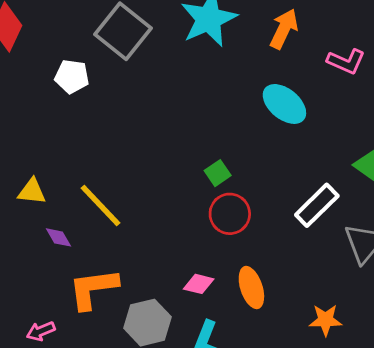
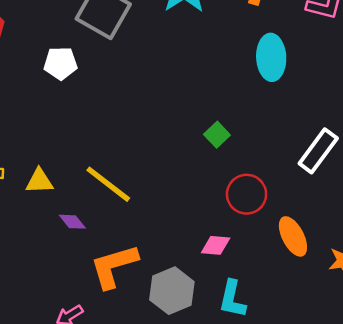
cyan ellipse: (284, 104) -> (271, 57), turned 57
red circle: (230, 214) -> (247, 194), moved
orange ellipse: (251, 288) -> (293, 236), moved

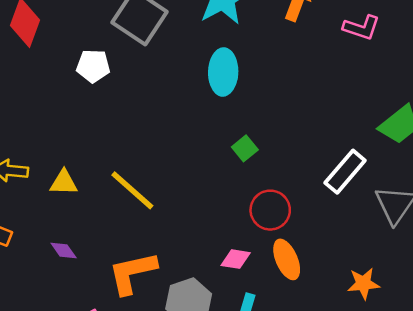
cyan ellipse: (271, 57) -> (223, 72), moved
purple diamond: (72, 222) -> (64, 250), moved
orange ellipse: (293, 236) -> (287, 259), moved

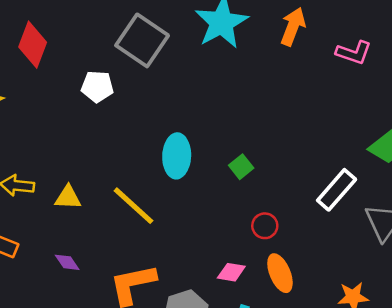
cyan ellipse: (223, 72) -> (177, 156), moved
red circle: (270, 210) -> (265, 226), size x0.7

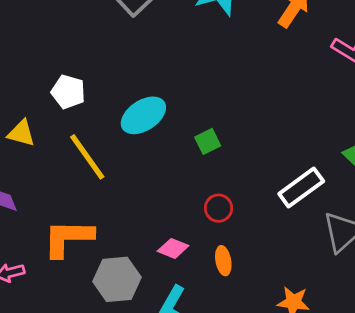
white pentagon: (97, 87) -> (68, 92), moved
cyan ellipse: (177, 156) -> (143, 115), turned 42
orange ellipse: (280, 273) -> (223, 261), size x0.7

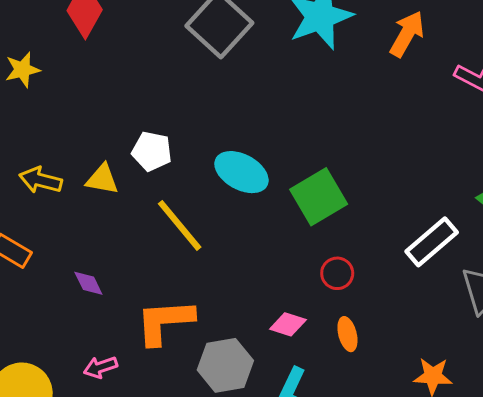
cyan ellipse: (143, 115) -> (241, 172), turned 66
yellow triangle: (21, 133) -> (102, 179), moved
green square: (208, 141) -> (319, 197), size x1.8

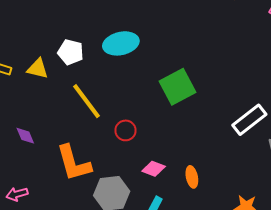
cyan ellipse: (241, 172) -> (121, 43), moved, turned -44
red circle: (337, 273) -> (126, 130), moved
orange L-shape: (165, 322) -> (74, 163), turned -105
pink arrow: (100, 367) -> (17, 194), moved

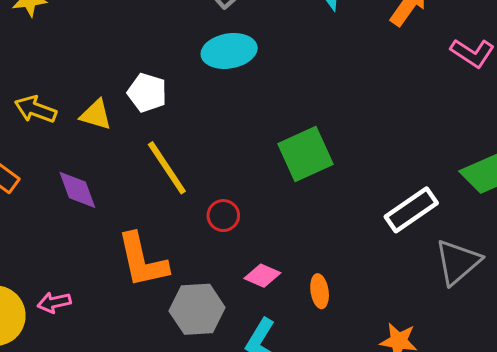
cyan ellipse: (121, 43) -> (229, 51), moved
purple diamond: (25, 136) -> (77, 190), moved, size x1.4

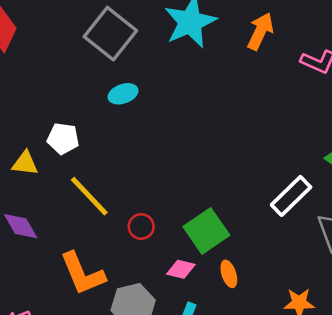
cyan ellipse: (229, 51) -> (123, 94), size x0.7
green square: (305, 154) -> (206, 231), moved

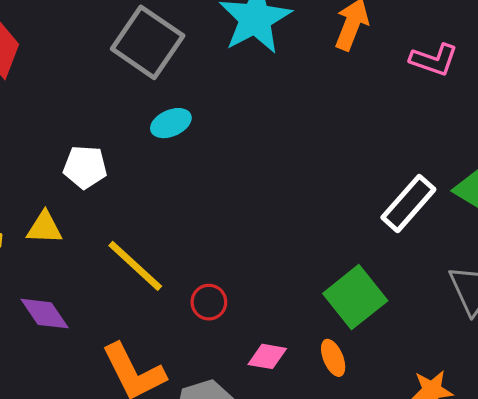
white pentagon: (63, 138) -> (85, 167), moved
white rectangle: (291, 196) -> (408, 203), moved
green square: (206, 231) -> (355, 297), moved

